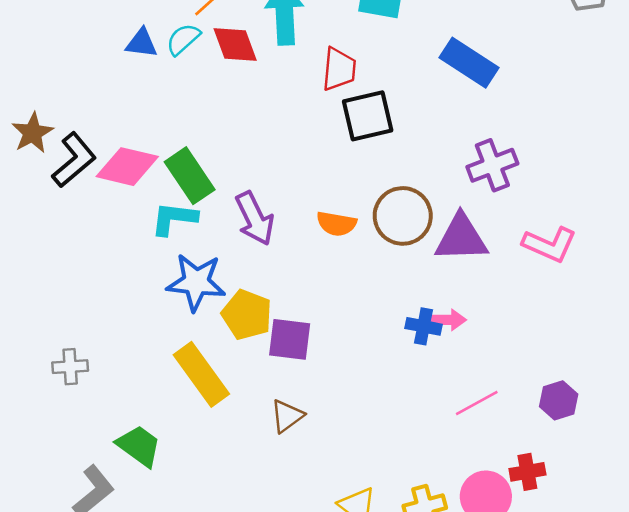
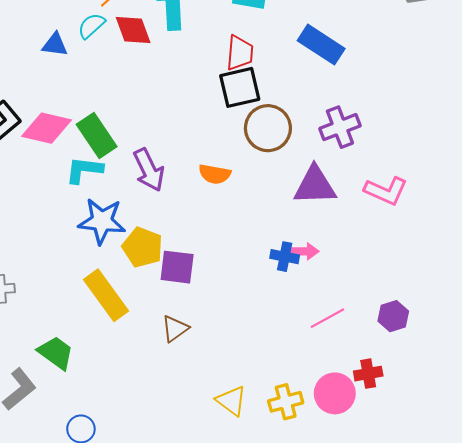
blue triangle: (142, 43) -> (55, 45), moved
red trapezoid: (339, 69) -> (240, 53), moved
brown circle: (403, 216) -> (268, 128), moved

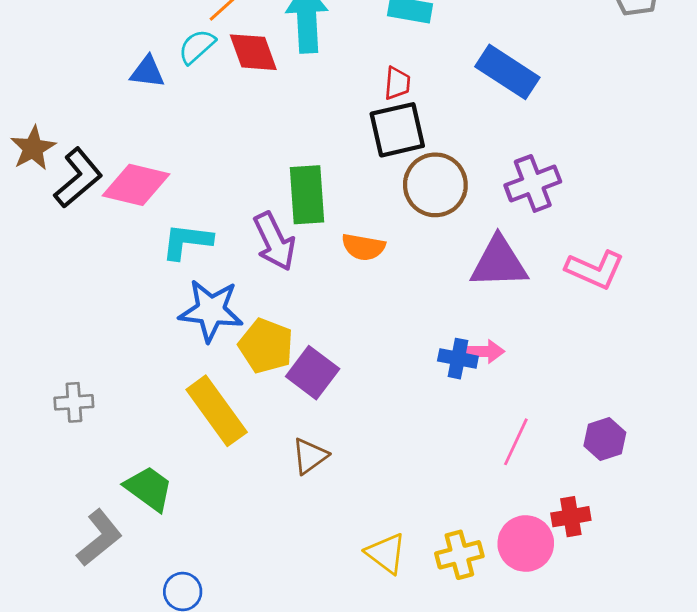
red trapezoid: (240, 53) -> (397, 83), size x0.7
green rectangle: (97, 135) -> (307, 195), moved, turned 30
purple square: (177, 267) -> (313, 373), turned 30
pink line: (327, 318) -> (516, 442), turned -36

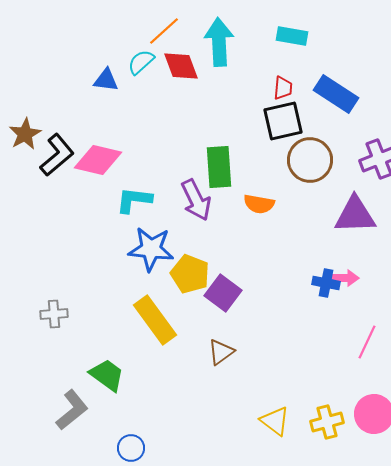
blue rectangle: (507, 72) -> (336, 94), moved

